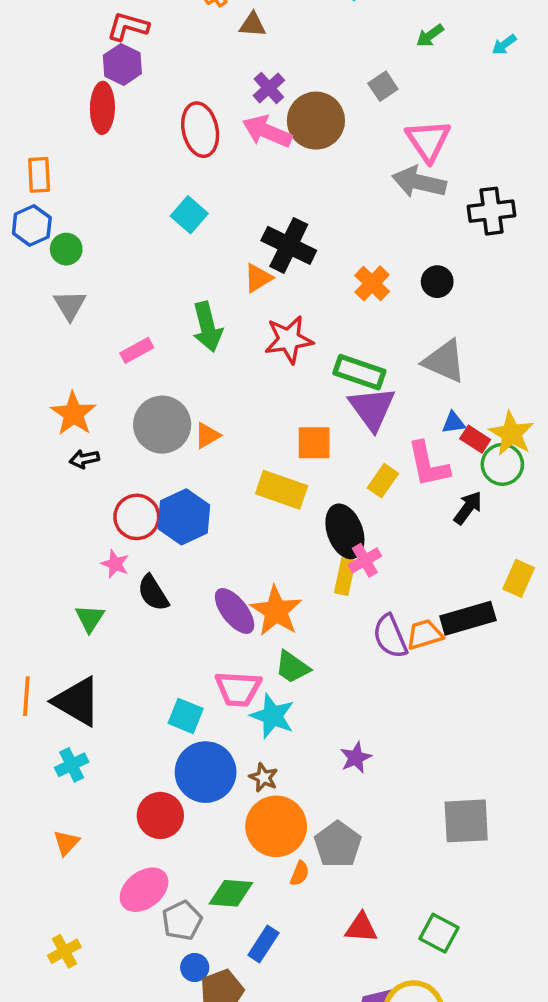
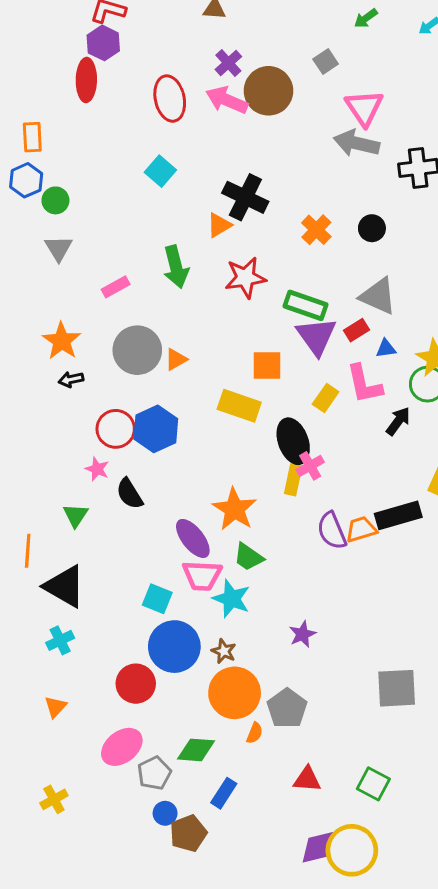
red rectangle: (475, 439) -> (356, 330), moved, turned -65
purple ellipse: (235, 611) -> (193, 538), moved
orange line: (26, 696) -> (28, 551), moved

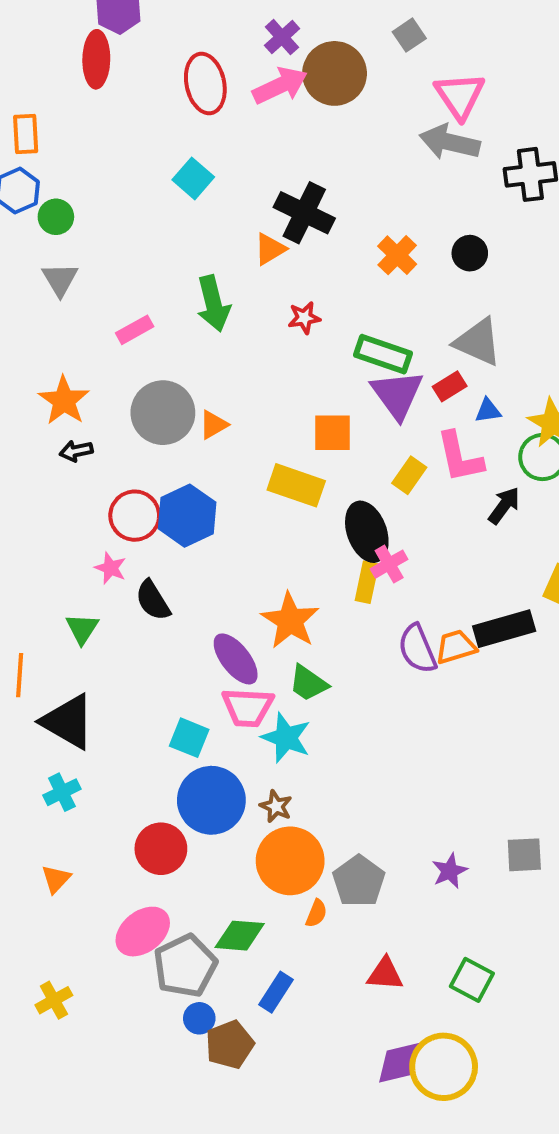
pink arrow: (227, 100) -> (280, 86), turned 132
red star: (245, 278) -> (304, 318), size x0.6
purple star: (302, 634) -> (450, 871), moved
gray square: (397, 688) -> (524, 855), moved, size x0.7
gray pentagon: (154, 773) -> (185, 966), size x1.4

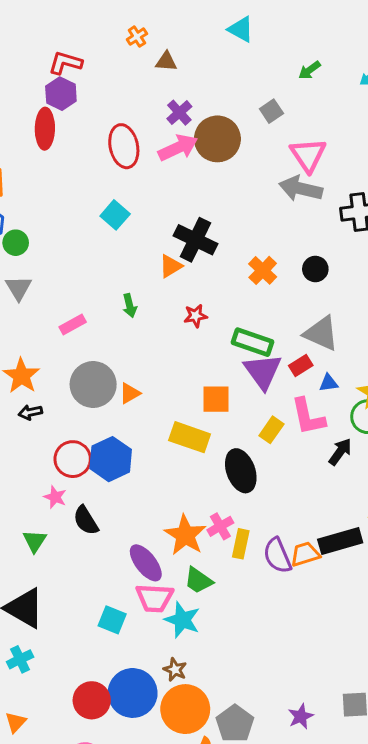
green arrow: (213, 304) -> (130, 306), size x0.6
pink cross: (389, 564) -> (220, 526), moved
yellow rectangle: (367, 582) -> (241, 544), moved
blue circle: (211, 800) -> (133, 693), moved

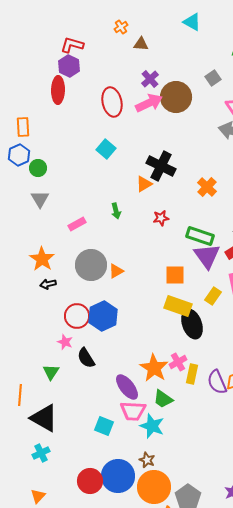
yellow rectangle: (190, 437) -> (178, 306), moved

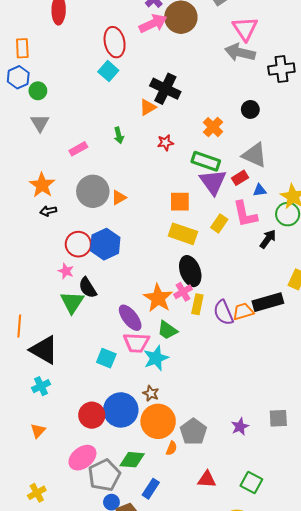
red ellipse: (112, 102) -> (115, 42), moved
orange cross: (207, 187) -> (213, 127), moved
black ellipse: (192, 324) -> (190, 271), moved
green triangle: (51, 372) -> (72, 302), moved, size x1.4
cyan star: (152, 426) -> (156, 358), turned 30

